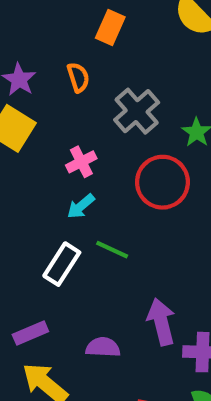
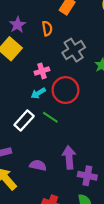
red circle: (162, 182) -> (66, 90), moved

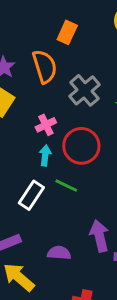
orange semicircle: (47, 28) -> (45, 67), size x1.6
cyan arrow: (38, 93) -> (45, 155), turned 136

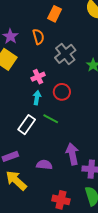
orange semicircle: (45, 67) -> (38, 37), size x0.7
red circle: (81, 146) -> (62, 92), size x0.7

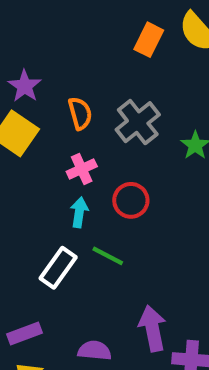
orange rectangle: (55, 14) -> (149, 40), moved
orange semicircle: (38, 37) -> (80, 113), moved

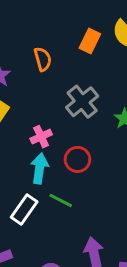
orange semicircle: (80, 113) -> (43, 59), moved
cyan arrow: (79, 212) -> (39, 168), size x1.4

